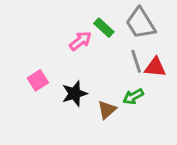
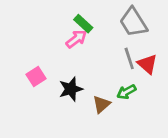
green rectangle: (104, 28) -> (83, 24), moved
red triangle: (155, 67) -> (147, 64), turned 35

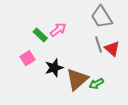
green rectangle: (83, 24) -> (40, 35), moved
green arrow: (126, 92) -> (96, 84), moved
brown triangle: (101, 104) -> (77, 79), size x1.6

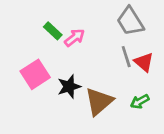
green rectangle: (40, 35) -> (53, 31), moved
pink square: (27, 58) -> (35, 74), size x1.5
green arrow: (96, 84) -> (140, 101), moved

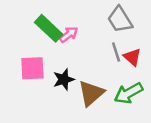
green rectangle: (53, 31) -> (49, 28), size x1.6
pink square: (35, 74) -> (32, 68), turned 30
green arrow: (140, 101) -> (129, 93), size x1.6

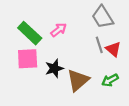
green rectangle: (49, 28) -> (30, 33), moved
green arrow: (129, 93) -> (110, 80), size x0.7

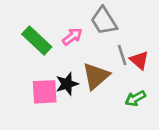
gray trapezoid: (103, 17) -> (104, 21), moved
pink square: (28, 59) -> (45, 92), moved
brown triangle: (78, 80) -> (96, 76), moved

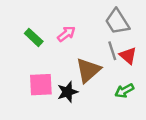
gray trapezoid: (104, 21) -> (117, 22), moved
green rectangle: (37, 41) -> (34, 37), size x0.7
black star: (67, 84) -> (68, 92), moved

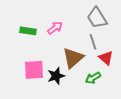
green rectangle: (34, 37) -> (28, 31), turned -35
red triangle: (128, 56) -> (106, 58), moved
green arrow: (124, 91) -> (93, 78), moved

